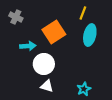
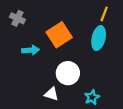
yellow line: (83, 13) -> (104, 14), moved
white circle: (44, 64) -> (68, 73), moved

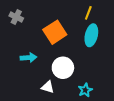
yellow line: (104, 14) -> (88, 13), moved
cyan arrow: (31, 50) -> (28, 58), moved

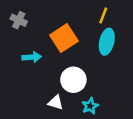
cyan arrow: (28, 58) -> (32, 57), moved
cyan star: (85, 90) -> (90, 106), moved

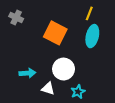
orange square: (64, 38) -> (55, 33), turned -30
cyan arrow: (32, 57) -> (27, 73), moved

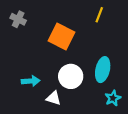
cyan ellipse: (92, 36) -> (103, 70), moved
cyan star: (78, 92) -> (113, 98), moved

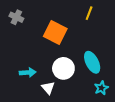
cyan ellipse: (103, 70) -> (92, 62), turned -40
white triangle: (54, 98) -> (48, 88), turned 32

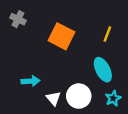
yellow line: (89, 13) -> (107, 34), moved
white circle: (63, 68) -> (79, 96), moved

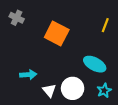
yellow line: (107, 34) -> (105, 25), moved
cyan ellipse: (103, 70) -> (95, 64), turned -35

